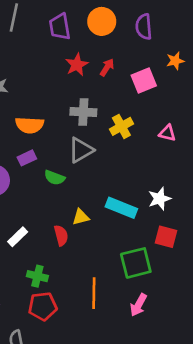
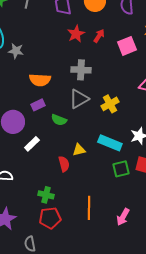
yellow cross: (121, 126) -> (110, 104), moved
white rectangle: (18, 237) -> (32, 144), moved
green square: (136, 263) -> (121, 169), moved, size x0.7

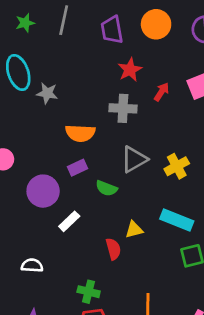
red arrow: (99, 36) -> (162, 92), moved
gray cross: (81, 70) -> (123, 108), moved

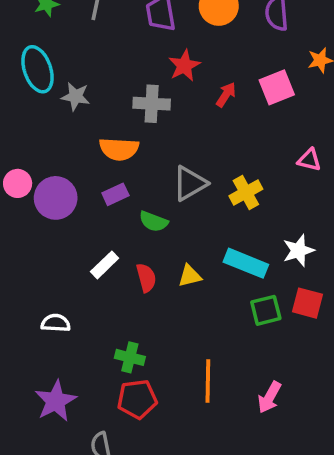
gray cross: (123, 108) -> (152, 104), moved
purple circle: (43, 191) -> (56, 198), moved
red semicircle: (113, 249) -> (146, 278), moved

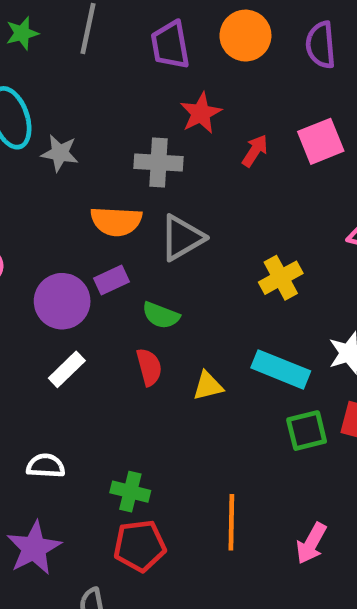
gray triangle: (190, 183) -> (182, 238), moved
purple circle: (56, 198) -> (62, 301), moved
white rectangle: (105, 265) -> (67, 369), moved
red semicircle: (146, 278) -> (149, 367), moved
white semicircle: (56, 323) -> (46, 466), moved

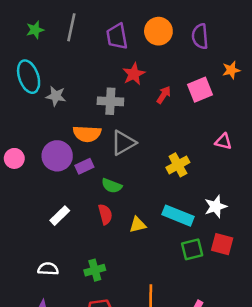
purple circle: (62, 301) -> (57, 156), moved
green cross: (130, 492) -> (95, 270), moved, turned -30

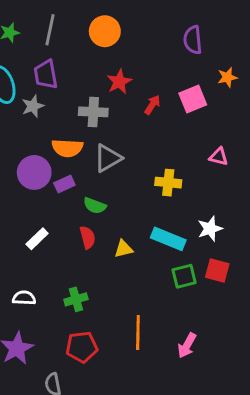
orange circle: (158, 31) -> (105, 31), moved
purple trapezoid: (117, 36) -> (46, 74), moved
gray star: (56, 96) -> (33, 106), turned -30
yellow cross: (178, 165) -> (168, 183), turned 35

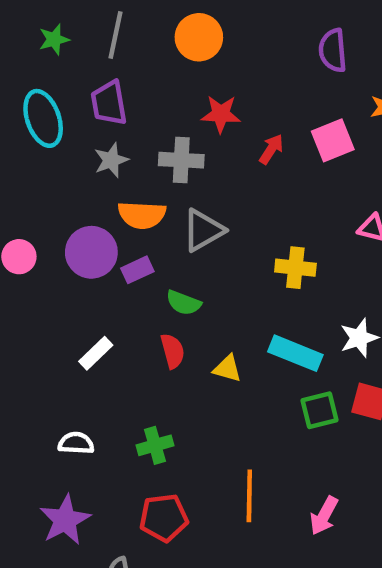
red star: (119, 82) -> (221, 114), turned 30
gray star: (33, 106) -> (111, 160), moved
yellow triangle: (124, 249) -> (227, 369), turned 30

